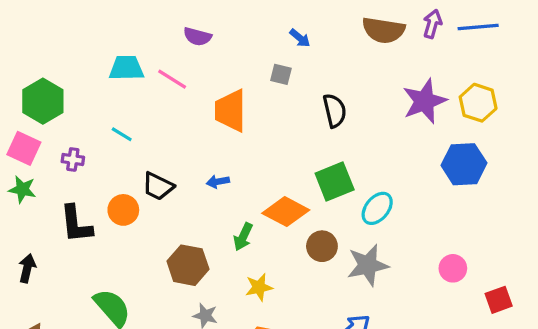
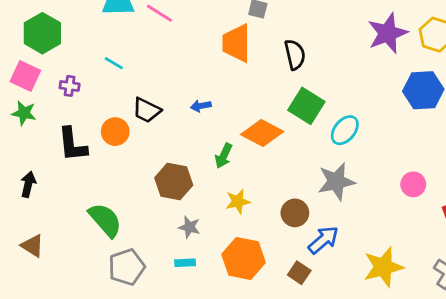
orange trapezoid: (231, 111) -> (236, 43), moved
black semicircle: (335, 111) -> (295, 55), moved
green square: (335, 182) -> (306, 106), turned -36
brown circle: (322, 246) -> (295, 213), moved

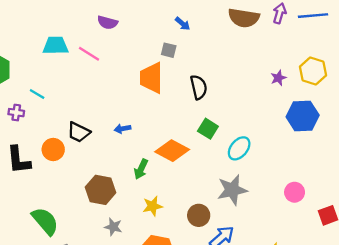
purple star: (388, 33) -> (278, 78), moved, size x0.5
cyan line: (114, 63) -> (37, 94), moved
green square: (306, 106) -> (208, 129), size x0.7

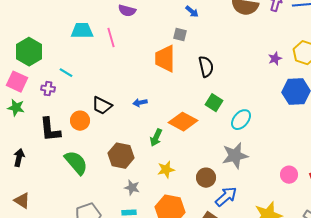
pink line: (89, 54) -> (111, 38), turned 42
pink circle: (295, 192) -> (289, 175), moved
green semicircle: (45, 221) -> (76, 163), moved

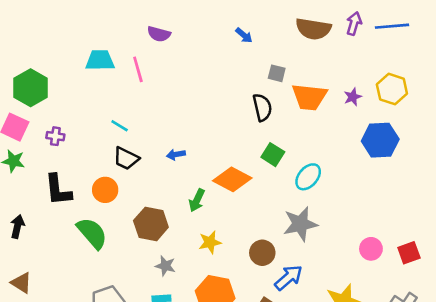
gray square: (180, 35) -> (277, 73), moved
orange trapezoid: (165, 59) -> (309, 97), moved, turned -84
cyan line: (66, 73) -> (120, 126), moved
orange circle: (80, 121) -> (105, 190), moved

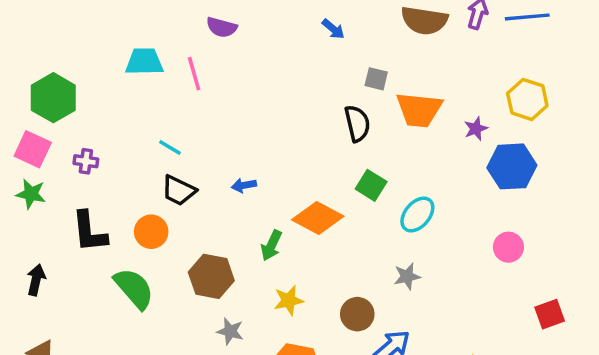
purple star: (353, 97) -> (476, 129), moved
gray star: (300, 224) -> (407, 276), size x0.6
pink circle: (371, 249) -> (508, 247), moved

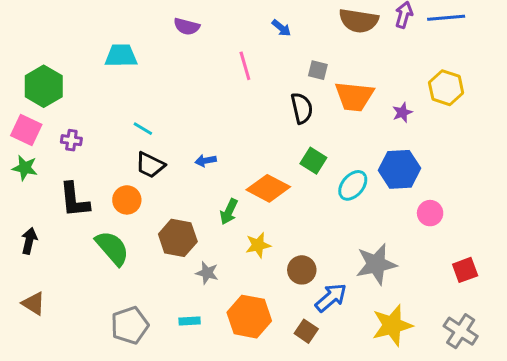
pink line: (194, 74) -> (245, 66), moved
blue hexagon: (512, 166) -> (399, 169), moved
gray star: (407, 276) -> (376, 264), moved, size x1.8
yellow star: (289, 300) -> (258, 245), moved
gray star: (230, 331) -> (207, 273), moved

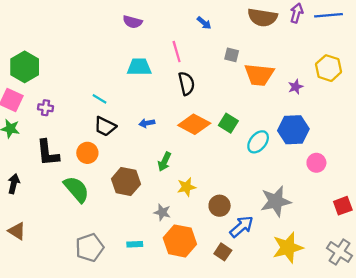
cyan trapezoid: (121, 56) -> (139, 67), moved
black semicircle: (302, 108) -> (186, 83), moved
orange diamond: (268, 188) -> (194, 124), moved
gray star: (207, 273) -> (162, 212), moved

